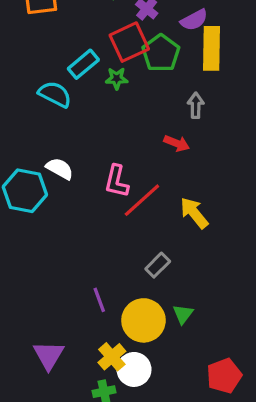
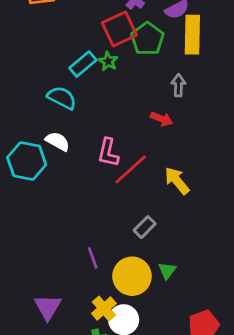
cyan rectangle: (83, 64) -> (83, 64), moved
green star: (117, 78) -> (108, 61), turned 30
cyan semicircle: (55, 94) -> (62, 98), moved

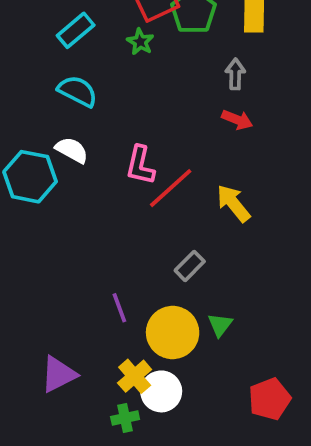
cyan rectangle: (83, 64) -> (76, 30), moved
red arrow: (162, 119) -> (237, 120), moved
purple triangle: (48, 307) -> (59, 374), turned 32

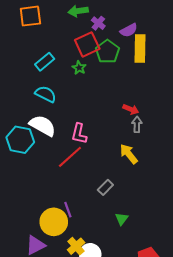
gray arrow: (235, 74) -> (137, 125), moved
white semicircle: (72, 150) -> (43, 126), size x1.5
red line: (171, 188) -> (70, 157), moved
yellow circle: (173, 333) -> (54, 222), moved

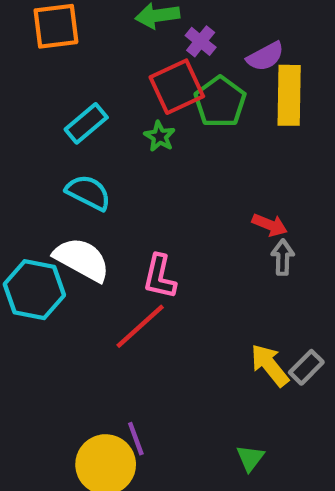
yellow arrow: (129, 154) -> (270, 365), moved
gray rectangle: (105, 187) -> (306, 367), moved

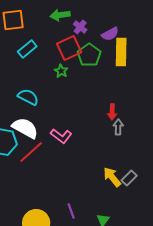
cyan rectangle: (86, 123) -> (27, 49), moved
red arrow: (270, 225) -> (112, 112), turned 70
pink L-shape: (160, 277) -> (61, 136), turned -65
red line: (140, 326) -> (31, 152), moved
purple line: (136, 439) -> (71, 211), moved

